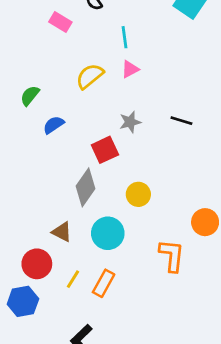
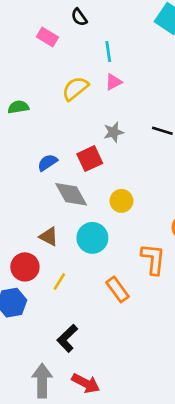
green semicircle: (30, 96) -> (18, 107), turned 42
blue semicircle: (54, 125) -> (47, 163), moved
gray diamond: (86, 187) -> (71, 194), turned -64
orange rectangle: (104, 283) -> (117, 289), moved, turned -65

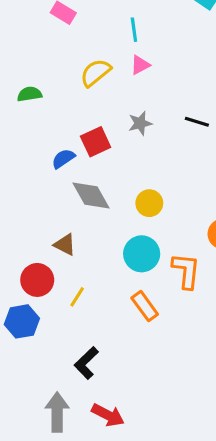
red square: (90, 159) -> (96, 142), moved
cyan circle: (92, 238) -> (142, 254), moved

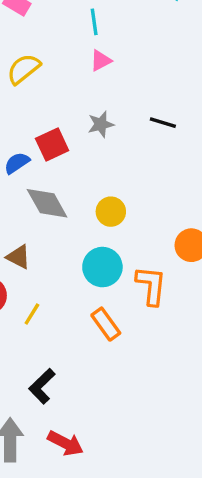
yellow semicircle: (96, 73) -> (24, 69), moved

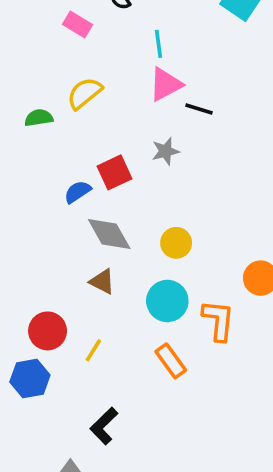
pink triangle: (101, 61) -> (166, 84), size x1.5
black line: (163, 123) -> (199, 109), moved
brown triangle: (19, 257) -> (102, 282), moved

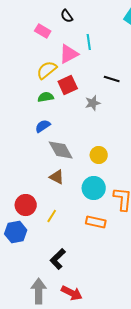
pink triangle: (166, 84) -> (69, 54), moved
green semicircle: (39, 118) -> (46, 97), moved
red square: (114, 172) -> (68, 85), moved
orange rectangle: (171, 361) -> (96, 222), turned -42

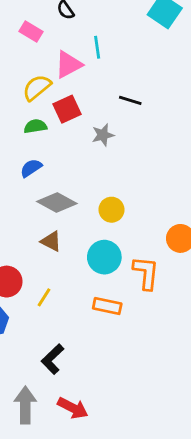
gray diamond: (61, 150) -> (57, 203), turned -32

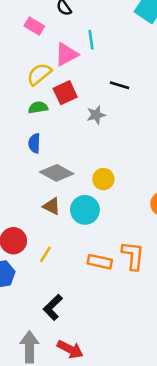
blue semicircle: (31, 168) -> (34, 143), turned -54
cyan circle: (104, 257) -> (85, 210), moved
orange L-shape: (146, 273) -> (133, 256), moved

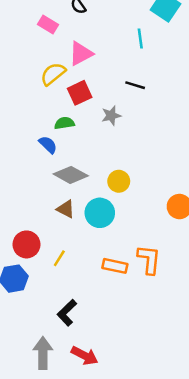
cyan line: (91, 40) -> (140, 38), moved
green semicircle: (38, 107) -> (64, 123), moved
blue semicircle: (34, 143) -> (48, 145), turned 132

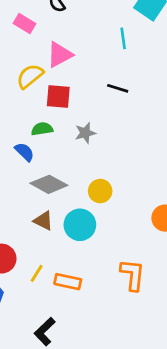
red square: (80, 93) -> (58, 96), turned 30
gray star: (111, 116) -> (85, 133), moved
orange rectangle: (115, 266) -> (68, 282), moved

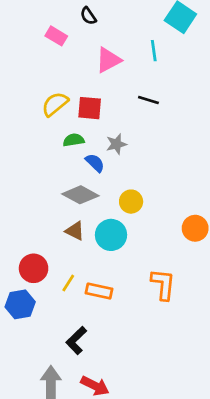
pink triangle: (60, 55) -> (108, 60), moved
yellow semicircle: (30, 76) -> (55, 104), moved
blue semicircle: (24, 152) -> (95, 163), moved

